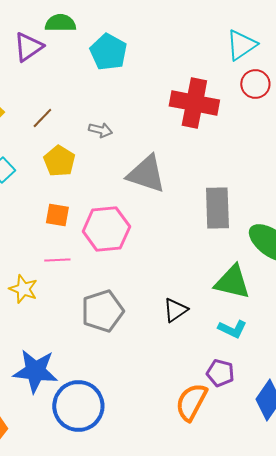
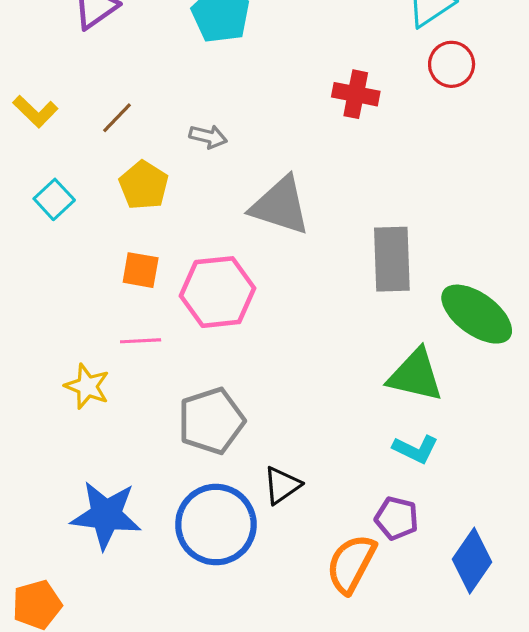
red cross: (194, 103) -> (356, 94), size x0.6
black triangle: (175, 310) -> (282, 485), moved
blue circle: (78, 406) -> (216, 525), moved

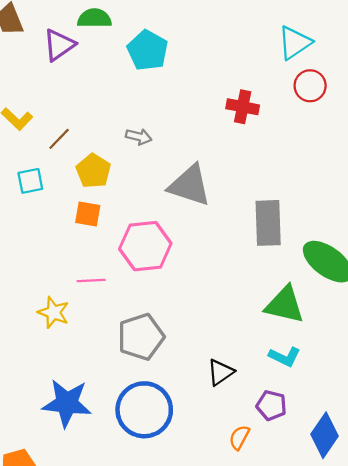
brown line: (117, 118) -> (59, 139), moved
cyan square: (54, 199) -> (30, 181), turned 32
orange square: (141, 270) -> (88, 214), moved
black triangle: (282, 485) -> (221, 372), moved
orange semicircle: (351, 564) -> (239, 437), size x0.6

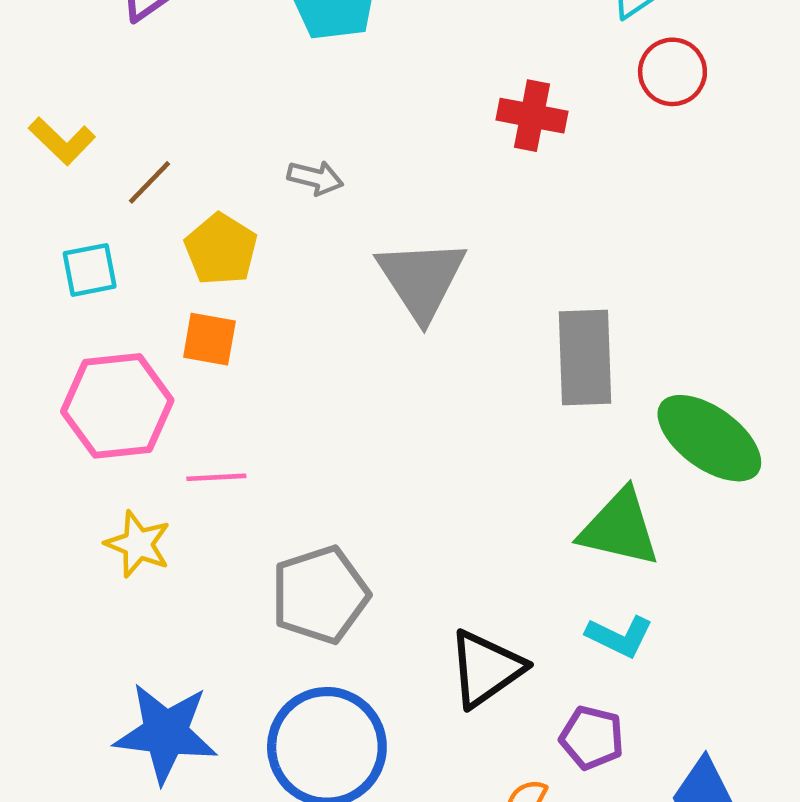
gray triangle: (190, 185) -> (421, 279), turned 39
pink hexagon: (145, 246) -> (117, 406), moved
black triangle: (221, 372) -> (486, 669), size x1.4

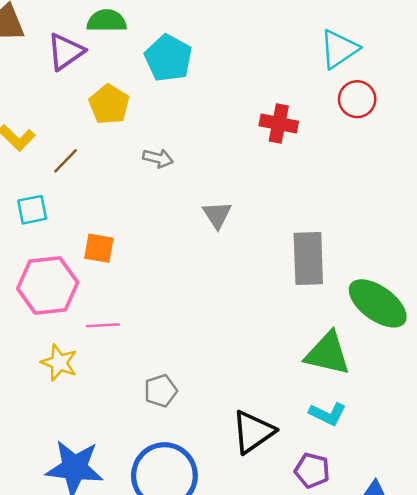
yellow pentagon: (221, 249) -> (109, 104), moved
gray triangle: (421, 279) -> (217, 215), size x0.6
gray pentagon: (320, 595) -> (161, 391), size x0.6

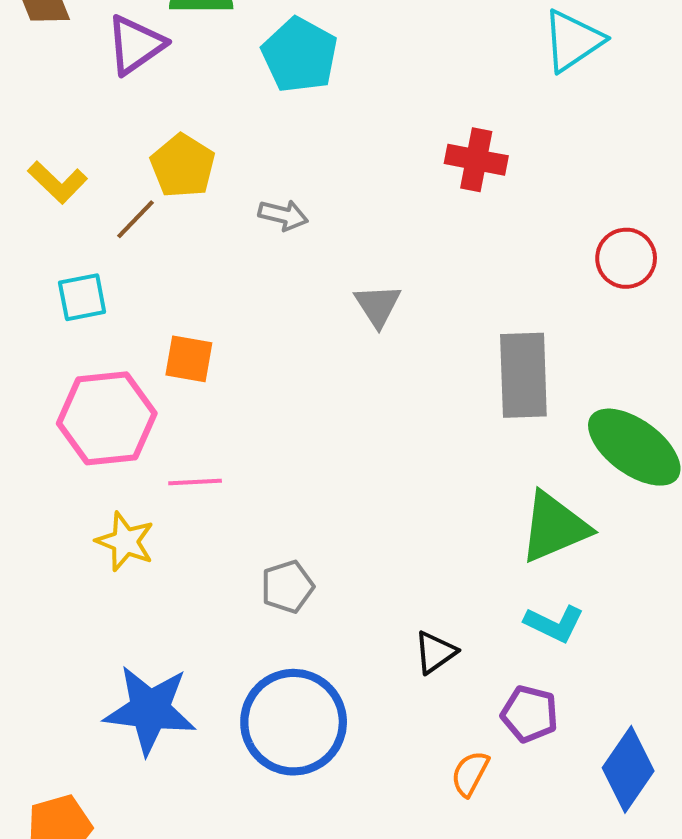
red circle: (357, 99) -> (626, 258), moved
yellow pentagon: (109, 104) -> (183, 166), moved
green triangle: (328, 354) -> (554, 527), turned -36
black triangle: (253, 432) -> (435, 652), size x0.6

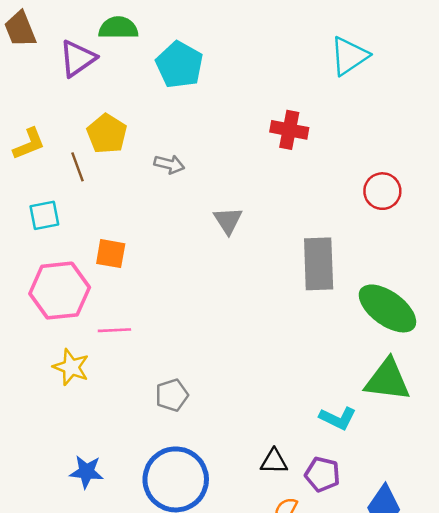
yellow L-shape: (57, 182) -> (29, 144), turned -66
brown line: (135, 219) -> (77, 167), turned -64
green triangle: (554, 527) -> (387, 380), moved, turned 30
black triangle: (435, 652) -> (274, 462), moved, turned 36
blue star: (150, 710) -> (86, 472), size x0.6

